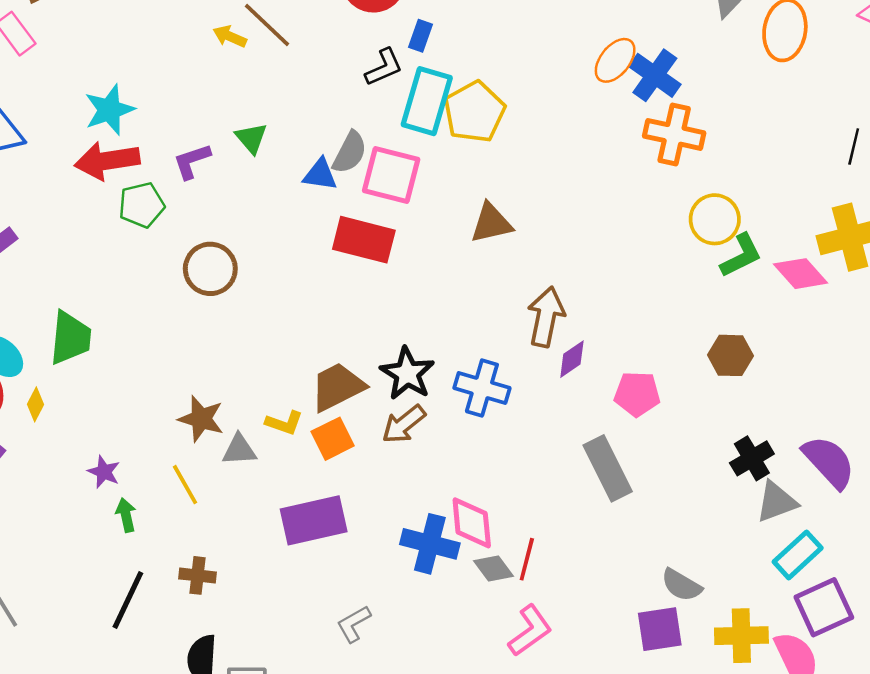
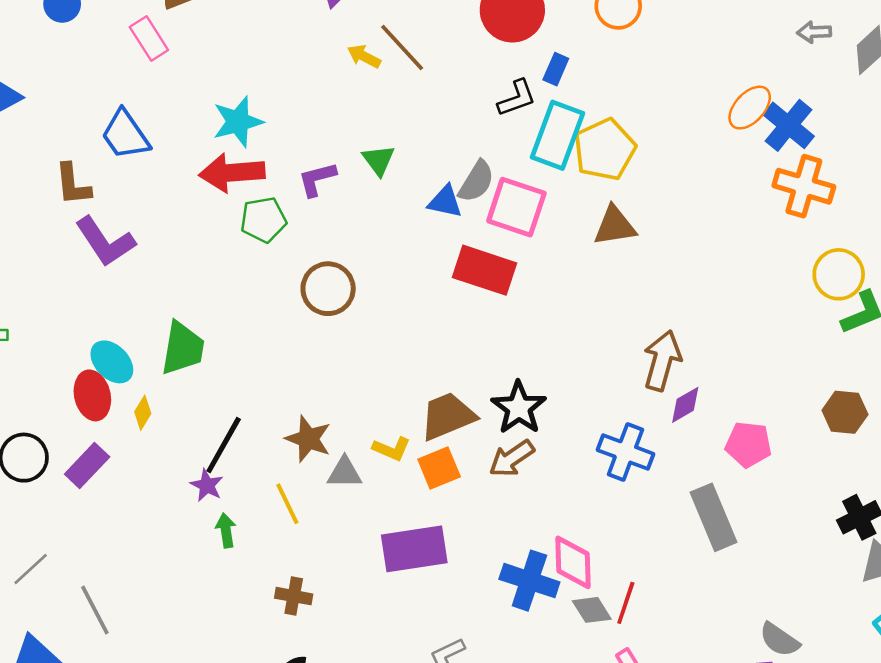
brown triangle: (491, 223) -> (615, 226), moved
blue cross: (482, 388) -> (625, 452), moved
black line: (128, 600) -> (224, 445), moved

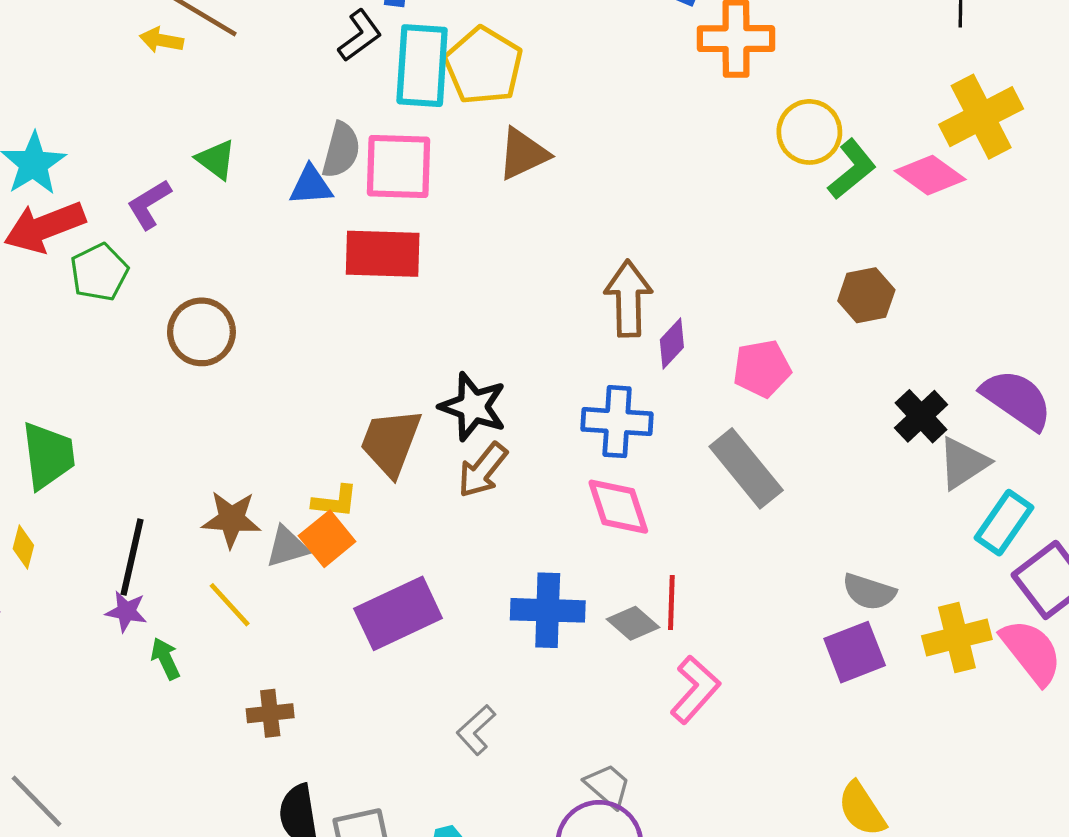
brown trapezoid: (448, 416) -> (391, 442), turned -30
orange square: (439, 468) -> (327, 539), moved
pink diamond: (573, 562) -> (618, 507), moved

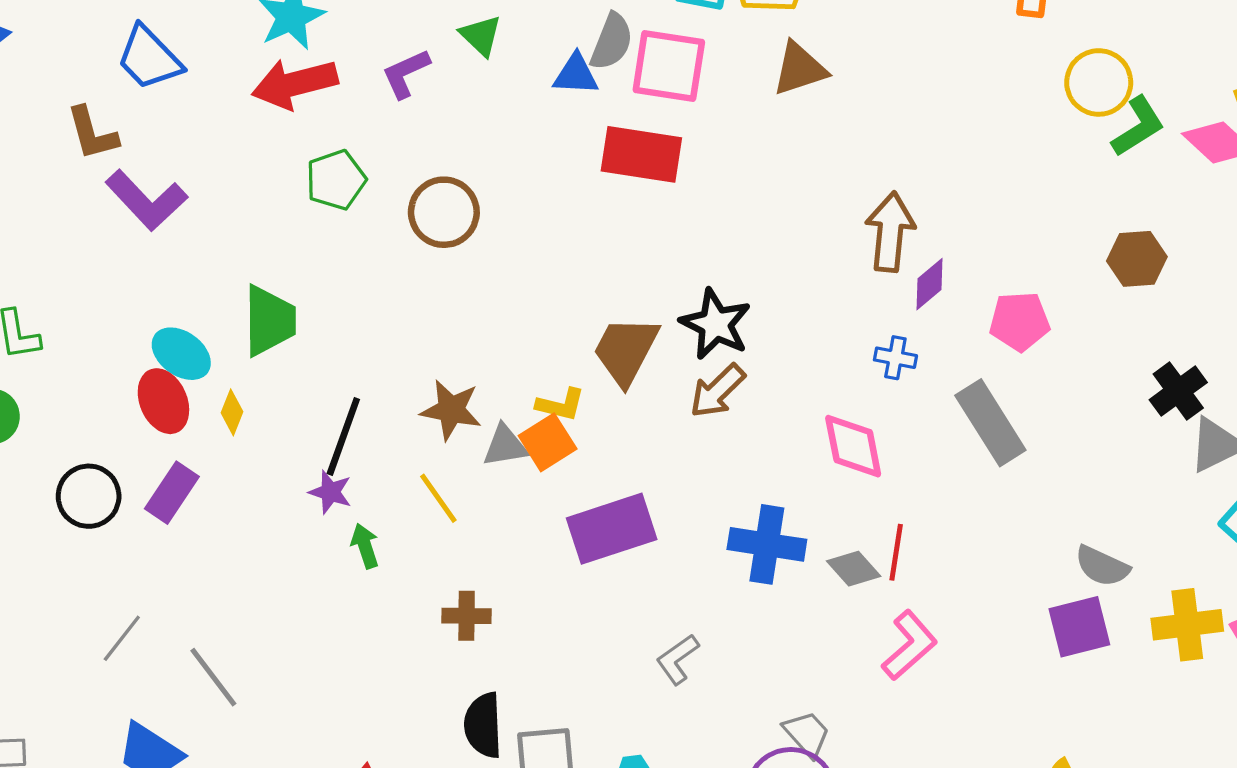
green pentagon: (99, 272) -> (336, 180), moved
blue cross: (617, 422) -> (895, 358), moved, size x0.6

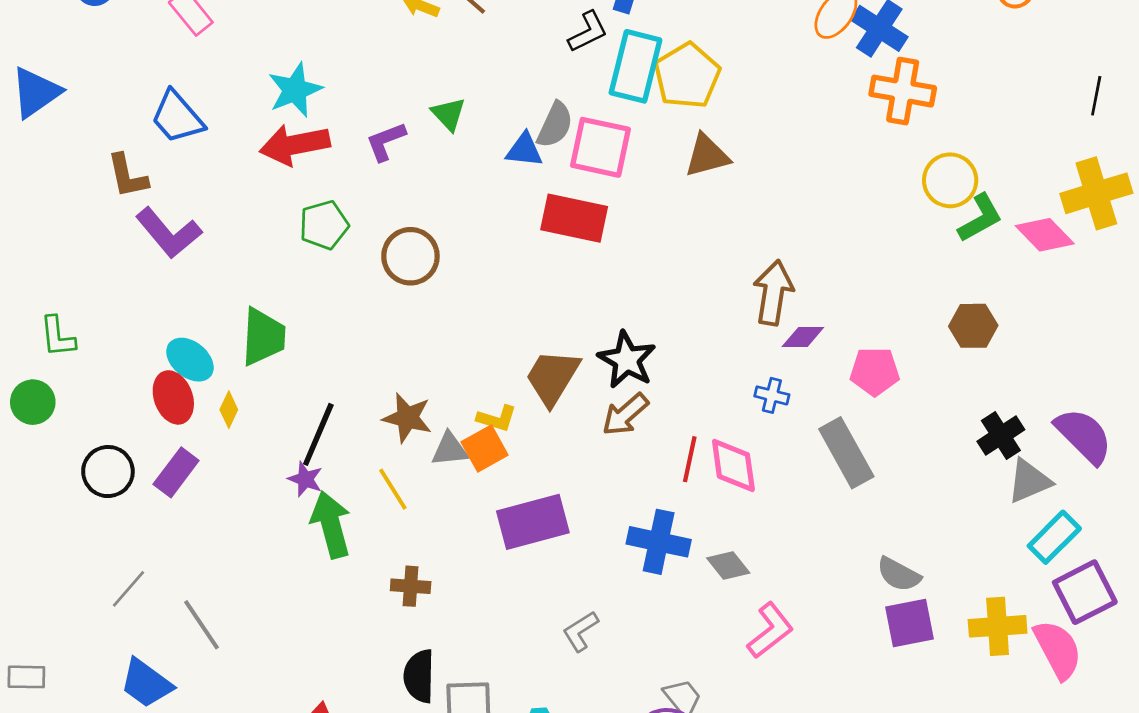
purple diamond: (929, 284) -> (803, 337), turned 36
green arrow: (365, 546) -> (331, 525), size x1.8
red line: (896, 552) -> (690, 459), moved
gray semicircle: (1102, 566) -> (899, 574), moved

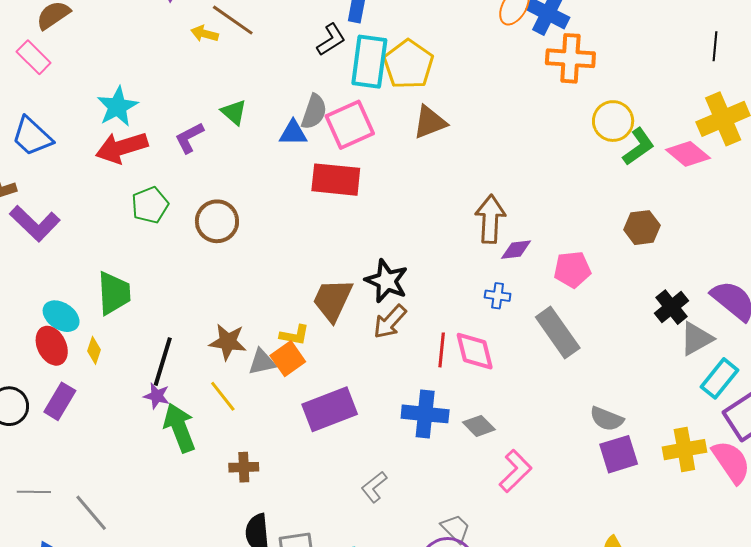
pink square: (601, 147) -> (350, 125), turned -30
gray line: (129, 589) -> (34, 492), turned 56

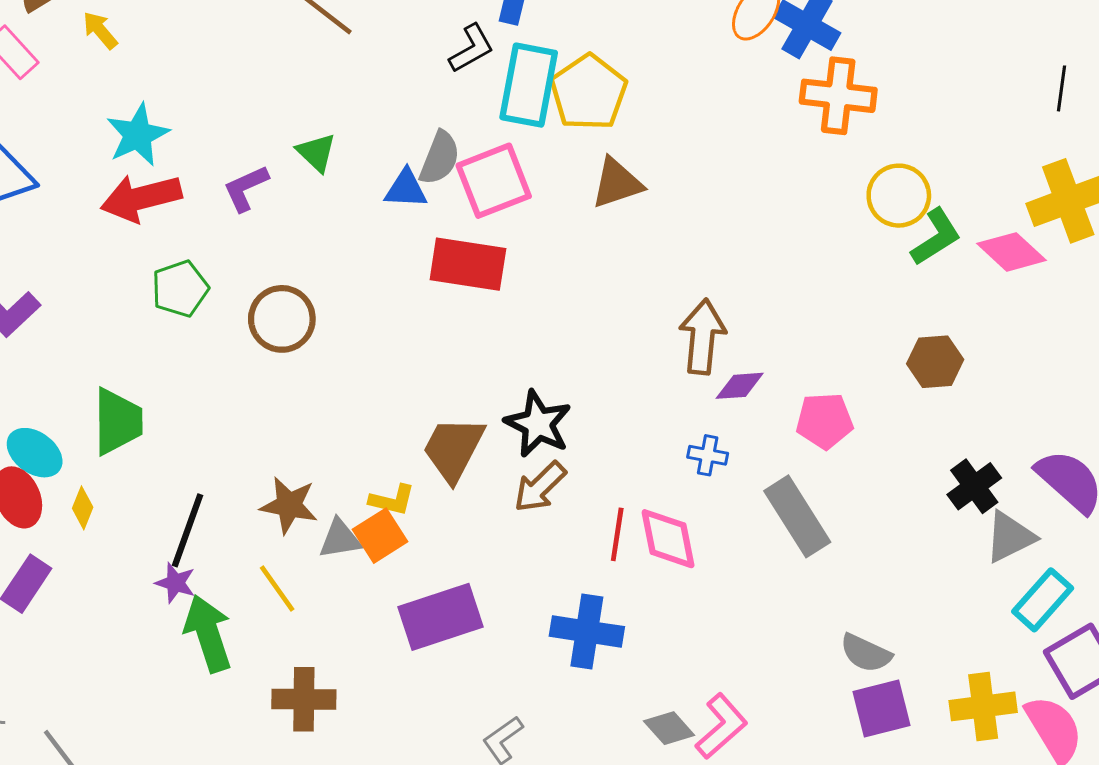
yellow arrow: (205, 34) -> (100, 30), moved, turned 32
gray diamond: (479, 426) -> (669, 728), moved
brown cross: (244, 467) -> (304, 699), size x1.4

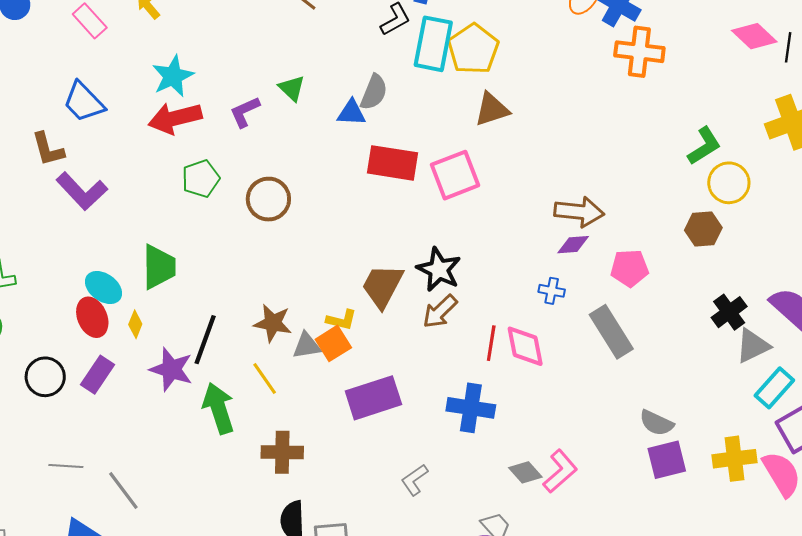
pink square: (494, 181) -> (455, 175), moved
yellow circle: (899, 196) -> (729, 183), moved
pink diamond: (1012, 252) -> (754, 36), moved
brown arrow: (702, 337) -> (579, 212), moved, turned 90
purple star: (175, 583) -> (171, 369), moved, size x1.6

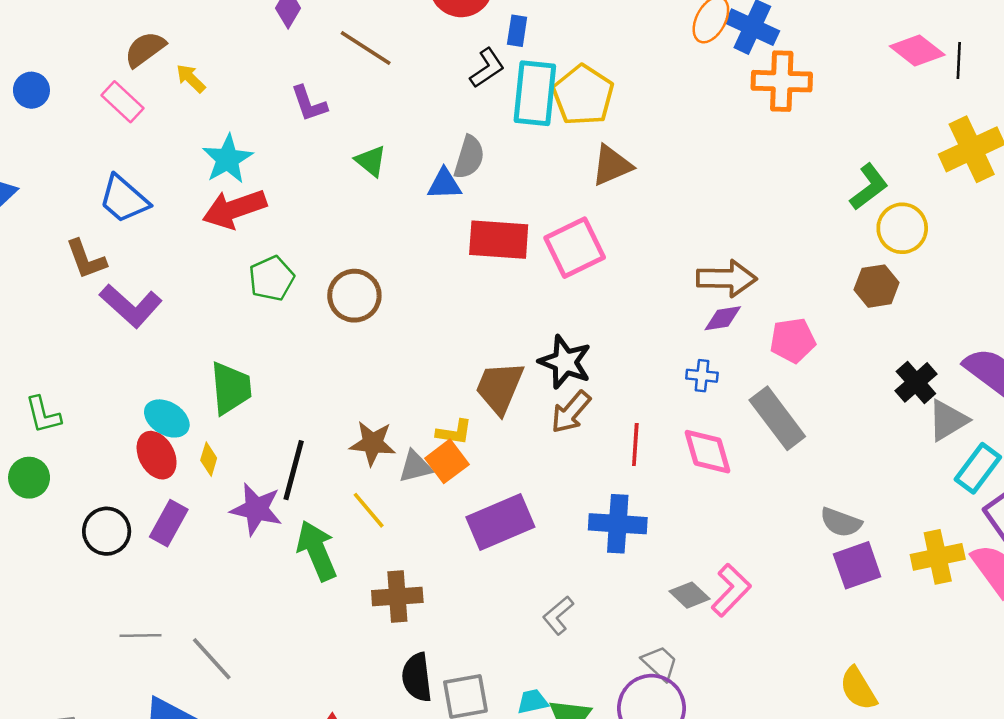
purple L-shape: (245, 112) -> (309, 104), moved, turned -80
pink diamond: (525, 346) -> (708, 452), moved

